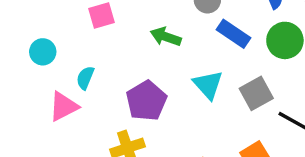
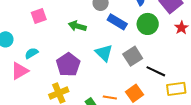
cyan semicircle: (85, 78) -> (31, 53), turned 40

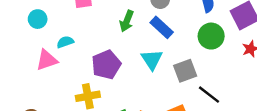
blue rectangle: (117, 22) -> (162, 27), moved
green arrow: (77, 26) -> (127, 21), turned -96

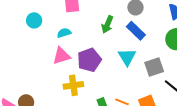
cyan semicircle: (65, 42) -> (64, 33), moved
pink triangle: (47, 60) -> (61, 56), moved

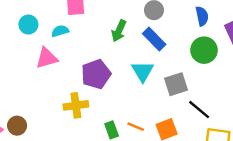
cyan semicircle: (64, 33) -> (60, 31), moved
pink triangle: (61, 56) -> (47, 58), moved

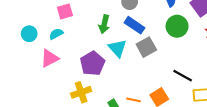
cyan triangle: (143, 71) -> (117, 48), moved
gray square: (176, 84) -> (146, 47), moved

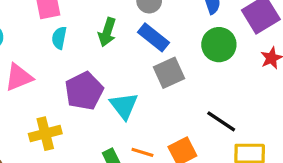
cyan semicircle: (56, 34) -> (59, 38), moved, turned -56
cyan triangle: (117, 48) -> (124, 106), moved
yellow cross: (81, 92) -> (45, 134), moved

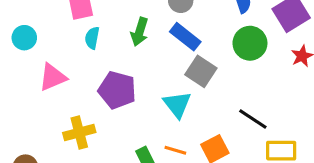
gray square: (169, 73) -> (201, 71), turned -32
purple pentagon: (84, 91) -> (117, 90), turned -30
cyan triangle: (124, 106) -> (177, 105), moved

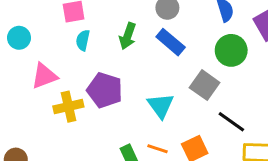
gray square: (201, 71) -> (205, 85), moved
yellow cross: (79, 133) -> (68, 107), moved

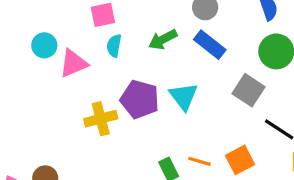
green arrow: (128, 36) -> (163, 39), turned 45
pink triangle: (44, 76) -> (73, 63), moved
cyan triangle: (161, 106) -> (184, 96), moved

